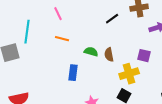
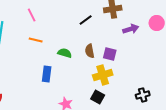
brown semicircle: (109, 55) -> (90, 51), moved
purple square: (144, 56) -> (110, 54), moved

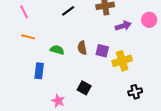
black line: (86, 20) -> (68, 11), moved
yellow cross: (103, 75) -> (122, 61), moved
black square: (98, 97) -> (84, 88), moved

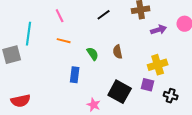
green semicircle: (57, 50) -> (93, 54), turned 40
purple square: (102, 51) -> (148, 85), moved
black square: (84, 88) -> (120, 92), size x1.6
black cross: (135, 92) -> (171, 96), turned 32

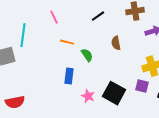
orange line: (64, 41) -> (67, 42), moved
brown semicircle: (118, 52) -> (116, 43), moved
pink star: (94, 105) -> (88, 96), moved

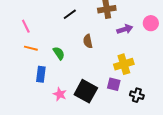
pink line: (54, 17) -> (26, 26), moved
orange line: (67, 42) -> (31, 48), moved

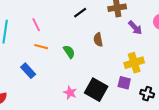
purple arrow: (125, 29) -> (135, 28), turned 63
blue rectangle: (41, 74) -> (28, 71), moved, turned -49

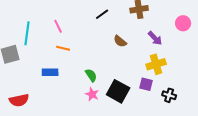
purple arrow: (135, 28) -> (155, 38), moved
brown semicircle: (98, 40) -> (120, 41), turned -40
green semicircle: (69, 52) -> (91, 75), moved
blue rectangle: (28, 71) -> (50, 72), turned -49

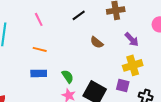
pink line: (58, 26) -> (39, 19), moved
blue rectangle: (50, 72) -> (39, 73), moved

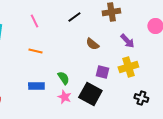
blue rectangle: (39, 73) -> (36, 86), moved
purple square: (123, 85) -> (102, 72), moved

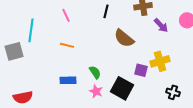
black line: (74, 17) -> (106, 11), turned -40
purple arrow: (127, 41) -> (161, 25), moved
brown semicircle: (92, 44) -> (124, 38), size x1.5
purple square: (102, 72) -> (141, 70), moved

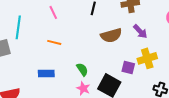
purple arrow: (161, 25) -> (140, 31), moved
brown semicircle: (124, 38) -> (111, 35), turned -55
blue rectangle: (68, 80) -> (46, 73), moved

